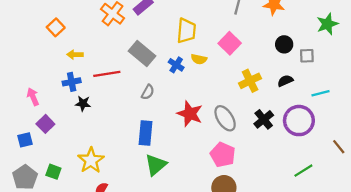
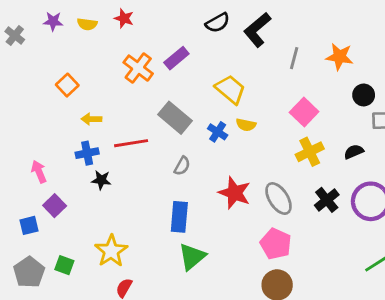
yellow trapezoid: (186, 31) -> (230, 89), turned -55
pink square: (230, 43) -> (304, 112), moved
black circle: (284, 44) -> (364, 95), moved

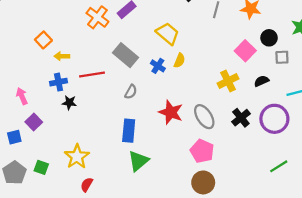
orange square: (67, 85) -> (43, 40), moved
pink square: (304, 112) -> (245, 51), moved
yellow semicircle: (246, 125) -> (179, 61), turned -80

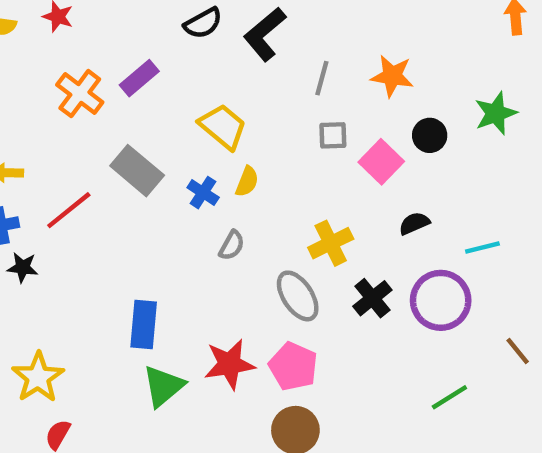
gray square: (282, 57) -> (333, 135), moved
red line: (92, 75) -> (69, 210), turned -30
yellow cross: (228, 81) -> (331, 243), moved
gray semicircle: (131, 92) -> (232, 245), moved
red star: (171, 112) -> (229, 364), moved, turned -30

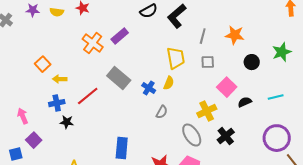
yellow trapezoid: (223, 127) -> (176, 58), moved, turned 40
pink square: (381, 162) -> (227, 87), moved
cyan line: (482, 248) -> (276, 97), moved
purple circle: (441, 300) -> (277, 138), moved

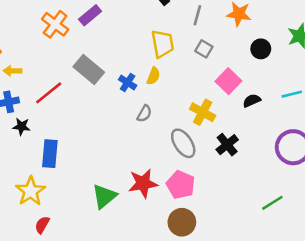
gray square: (208, 62) -> (204, 49), turned 32
yellow cross: (207, 111) -> (203, 112), turned -36
blue rectangle: (122, 148) -> (50, 154), moved

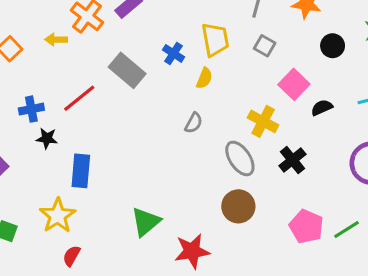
yellow arrow: (12, 71) -> (56, 40), moved
blue cross: (128, 82) -> (173, 53), moved
red star: (143, 183) -> (192, 251), moved
pink pentagon: (181, 185) -> (306, 226), moved
brown circle: (182, 222) -> (238, 206), moved

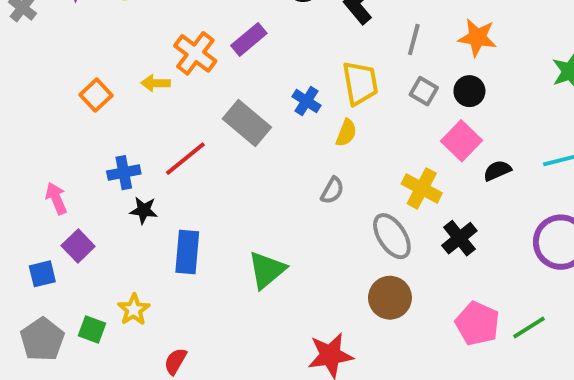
black circle: (333, 46) -> (469, 91), moved
yellow star: (58, 216) -> (134, 310), moved, size x0.7
green triangle: (146, 222) -> (267, 270), moved

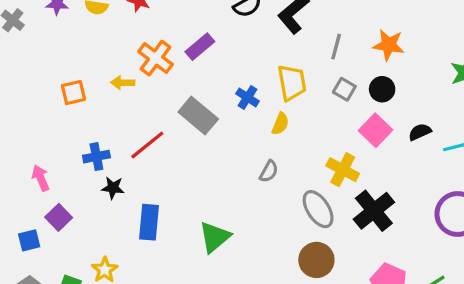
orange square: (96, 95) -> (73, 93), turned 30
black semicircle: (497, 171) -> (420, 132), moved
black cross: (459, 238) -> (374, 211), size x1.4

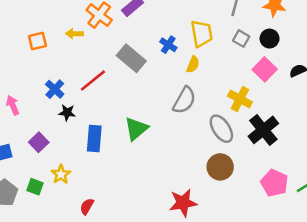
blue cross: (96, 157) -> (55, 89), turned -36
gray semicircle: (269, 171) -> (184, 100), size x1.6
purple square: (59, 217) -> (39, 142), moved
green triangle: (215, 237) -> (136, 129), moved

